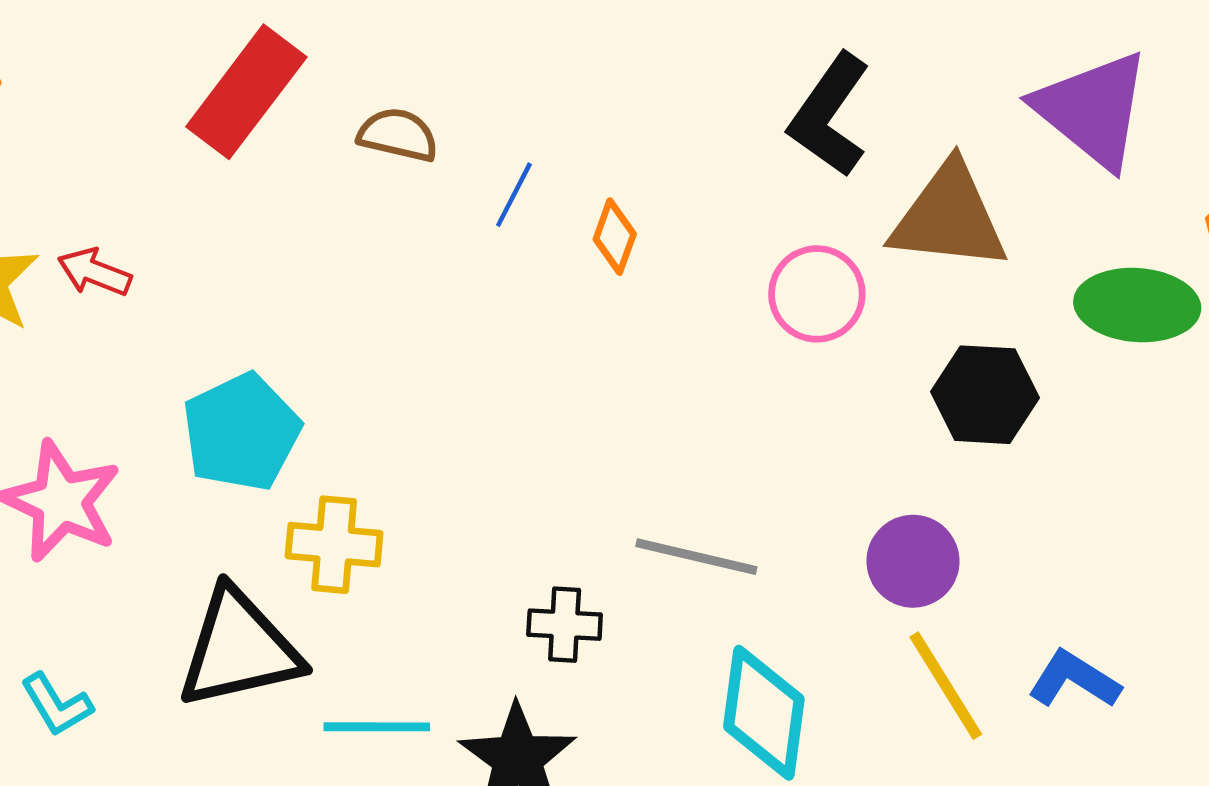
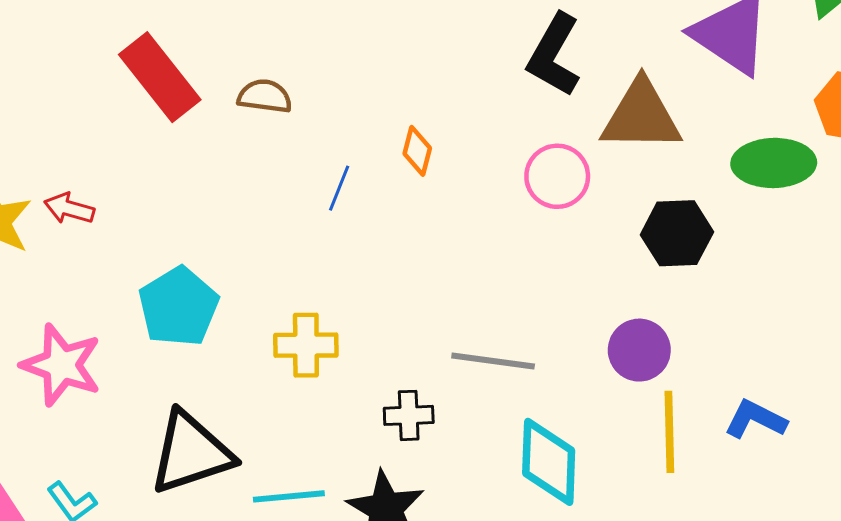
red rectangle: (246, 92) -> (160, 77), turned -70
blue line: (514, 195) -> (339, 188), moved
yellow cross: (334, 545) -> (306, 345), moved
yellow line: (946, 686) -> (669, 432), turned 36

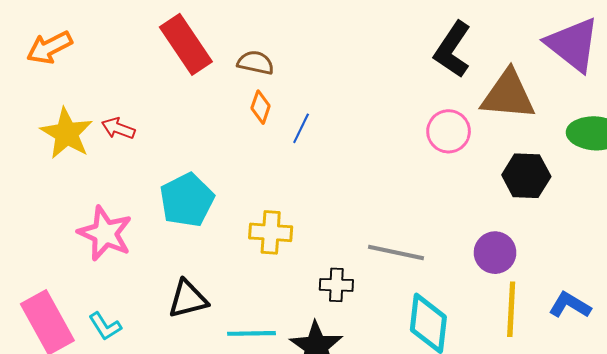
orange diamond: (417, 151) -> (261, 107), moved
black triangle: (191, 453) -> (188, 299), size x0.7

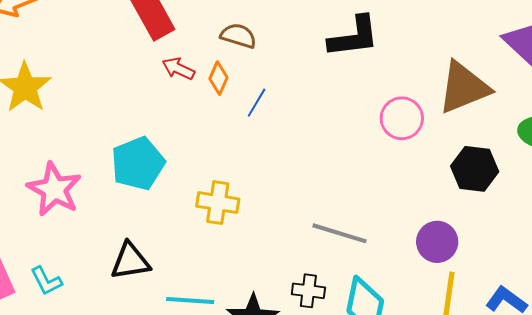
black L-shape: (453, 49) -> (354, 37), moved, turned -136
brown semicircle: (256, 63) -> (238, 36), moved
brown triangle: (508, 95) -> (464, 88), turned -32
red arrow: (118, 128) -> (178, 69), moved
black cross: (336, 285) -> (308, 291), moved

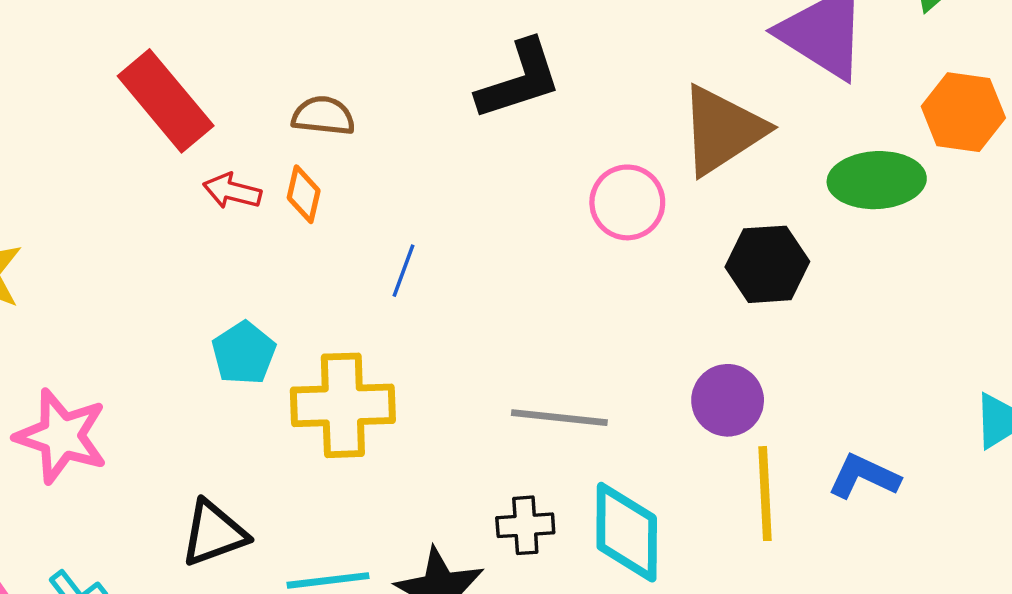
blue line: (257, 103) -> (404, 271), moved
cyan pentagon: (138, 163) -> (244, 353), moved, size x0.7
yellow cross: (218, 203) -> (343, 405), size x1.4

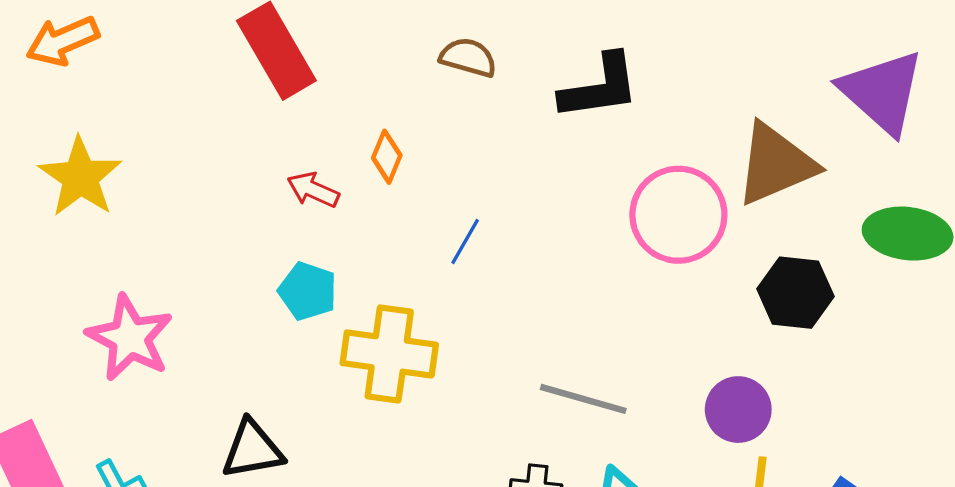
brown semicircle: (323, 116) -> (468, 57), moved
red arrow: (232, 191) -> (313, 190), moved
pink circle: (627, 202) -> (678, 215), size x1.4
cyan pentagon: (244, 353) -> (308, 291), turned -30

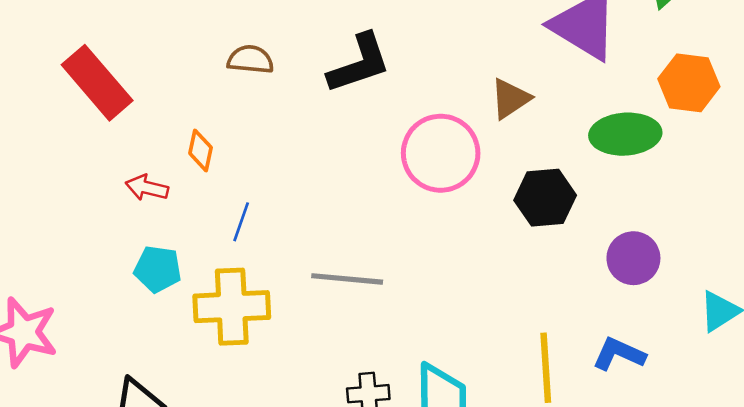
brown triangle: (776, 164) -> (510, 99), size x0.6
blue line: (465, 242) -> (241, 222), moved
gray line: (583, 399) -> (347, 279), moved
purple circle: (738, 410) -> (633, 258), moved

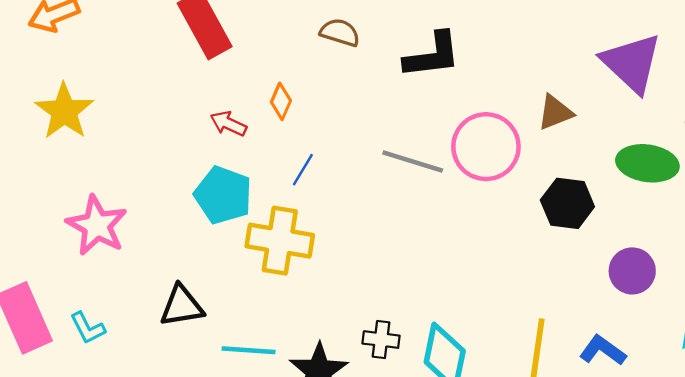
cyan pentagon: (158, 269) -> (223, 195), size x1.4
gray line: (347, 279) -> (413, 161), moved

